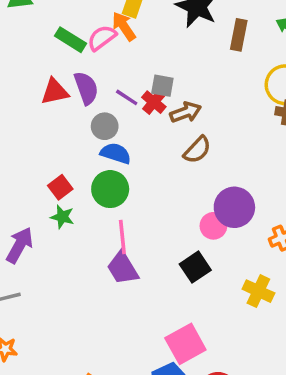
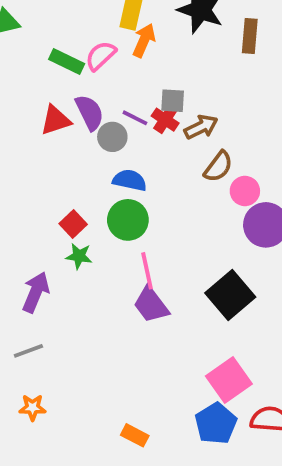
orange arrow: (124, 26) -> (144, 40), moved, turned 64
gray circle: (105, 126) -> (112, 137), moved
pink circle: (213, 226) -> (245, 191), moved
black square: (195, 267) -> (230, 295), size x1.4

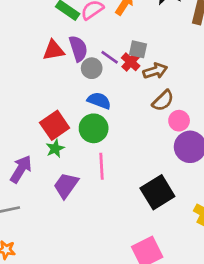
red square: (73, 224) -> (55, 125), size x1.5
green star: (79, 256) -> (55, 148), turned 30
purple trapezoid: (151, 305) -> (66, 185), moved, turned 64

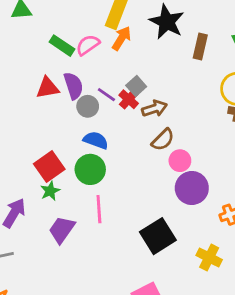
gray square: (138, 49) -> (136, 86), turned 36

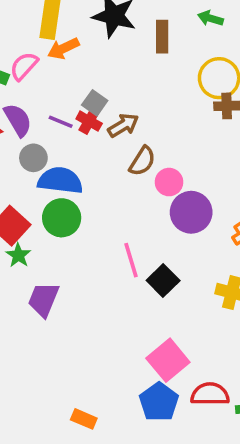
orange arrow: (122, 38) -> (63, 48), turned -135
gray circle: (88, 106) -> (33, 158), moved
blue semicircle: (96, 140) -> (60, 181), size x1.4
pink line: (99, 209) -> (131, 260), moved
black square: (158, 236) -> (163, 280), size x0.7

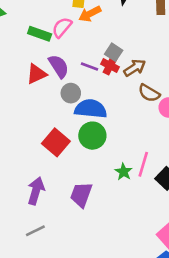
brown semicircle: (142, 161) -> (149, 93), turned 90
green star: (18, 255) -> (124, 172), moved
pink line: (131, 260) -> (143, 164), turned 35

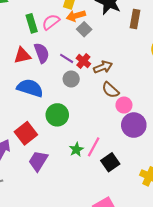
green rectangle: (40, 34) -> (32, 23), turned 42
gray square: (114, 52) -> (84, 29), moved
gray circle: (71, 93) -> (71, 79), moved
blue semicircle: (91, 109) -> (30, 88), moved
red square: (56, 142) -> (26, 133), moved

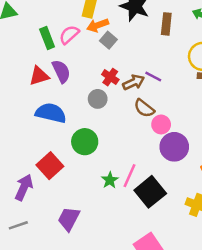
purple line: (67, 58) -> (153, 76), moved
purple trapezoid: (38, 161) -> (69, 219), moved
black square: (110, 162) -> (150, 192), size x1.4

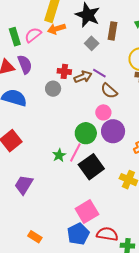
gray square: (108, 40) -> (92, 43), moved
red cross: (110, 77) -> (64, 71), turned -32
brown semicircle: (144, 108) -> (109, 91), moved
green circle: (85, 142) -> (86, 133), moved

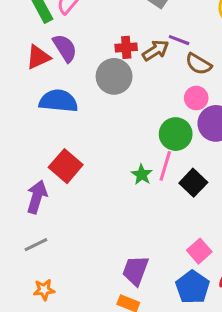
gray circle: (53, 89) -> (114, 76), size x1.5
black square: (91, 167) -> (193, 183), size x0.7
purple trapezoid: (24, 185) -> (135, 270), moved
pink square: (87, 212) -> (199, 251), size x0.7

